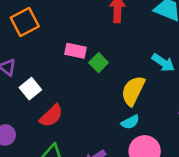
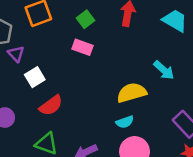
green square: (99, 63) -> (86, 19), moved
yellow semicircle: (133, 91) -> (132, 93), turned 40

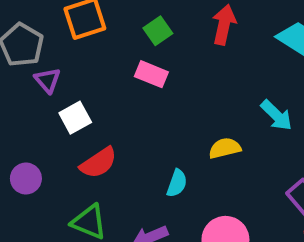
yellow semicircle: (132, 93) -> (225, 148), size x0.7
cyan semicircle: (125, 122) -> (177, 183), moved, turned -54

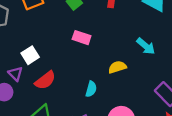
pink rectangle: (151, 74) -> (82, 38), moved
purple triangle: (47, 80) -> (15, 74), moved

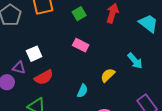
yellow semicircle: (117, 67) -> (108, 75), turned -35
purple triangle: (15, 74) -> (19, 68), turned -40

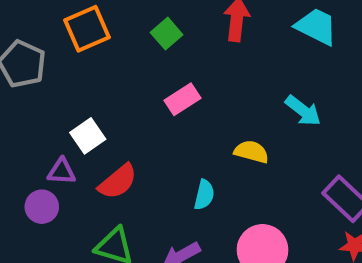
pink rectangle: (81, 45) -> (183, 99), turned -49
yellow semicircle: (108, 75) -> (251, 152), turned 70

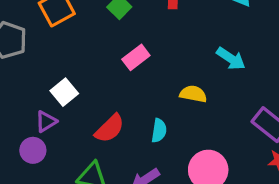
purple triangle: (62, 171) -> (46, 122), turned -30
red semicircle: (118, 182) -> (110, 129), moved

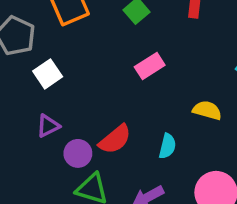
white square: (64, 92) -> (48, 74), moved
purple circle: (33, 150) -> (78, 153), moved

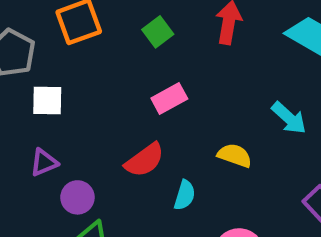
white square: (48, 74) -> (47, 100), turned 32
red semicircle: (115, 139) -> (145, 160), moved

